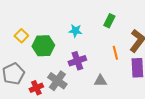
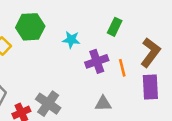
green hexagon: (43, 46) -> (30, 27), moved
purple cross: (77, 61) -> (97, 61), moved

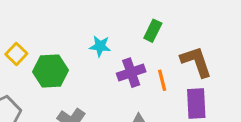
green hexagon: (30, 27) -> (51, 71), moved
brown L-shape: (150, 52) -> (196, 62), turned -56

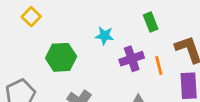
green rectangle: (153, 31) -> (151, 22), turned -48
yellow square: (16, 54) -> (31, 17), moved

